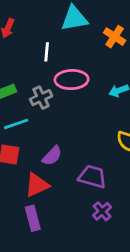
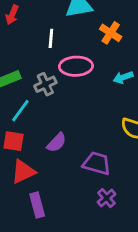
orange cross: (115, 37) -> (111, 33), moved
cyan line: (16, 124) -> (20, 111), turned -35
red triangle: (37, 185) -> (23, 172), moved

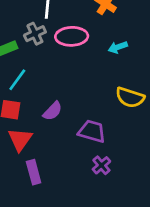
gray cross: (45, 84) -> (35, 34), moved
red triangle: (23, 172) -> (20, 139), turned -30

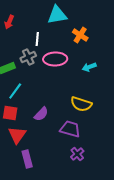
yellow semicircle: (130, 97) -> (81, 104), moved

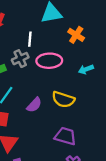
yellow semicircle: (81, 104) -> (63, 99), moved
purple semicircle: (41, 114) -> (34, 105), moved

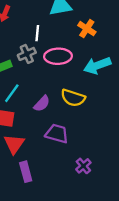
cyan arrow: (86, 69) -> (97, 65), size x1.6
purple trapezoid: (65, 136) -> (57, 134), moved

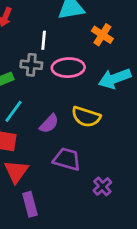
gray cross: (27, 54) -> (31, 65), turned 30
purple cross: (83, 166) -> (102, 186), moved

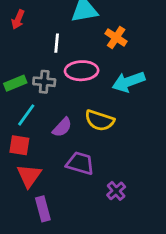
gray cross: (31, 65) -> (44, 82), moved

